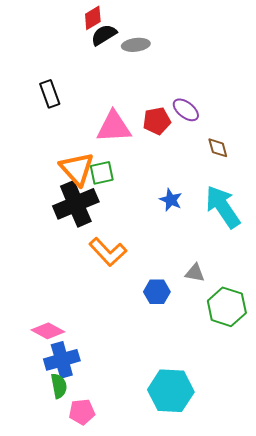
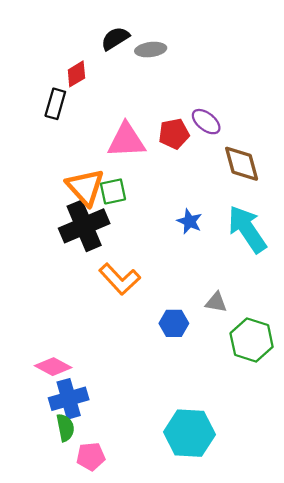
red diamond: (93, 18) -> (76, 74), moved
black rectangle: (50, 94) -> (55, 104), turned 36
brown diamond: (218, 148) -> (242, 164), size x1.6

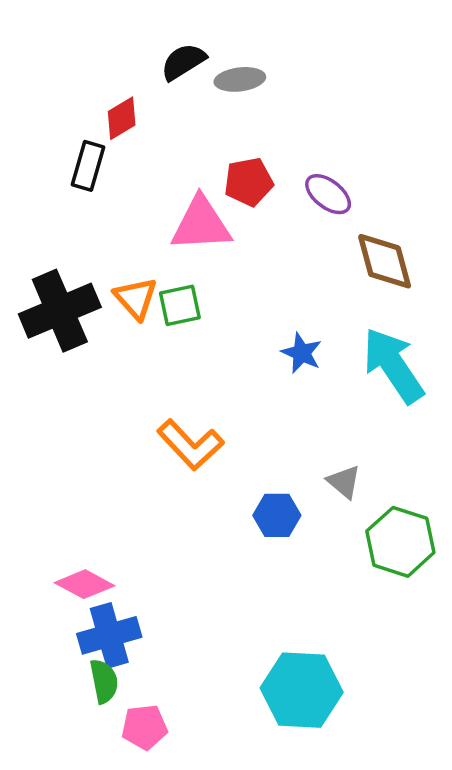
red pentagon: (174, 134) -> (249, 182), moved
orange triangle: (85, 187) -> (136, 298), size x0.7
black cross: (84, 226) -> (60, 311), moved
gray triangle: (216, 302) -> (344, 482), turned 30

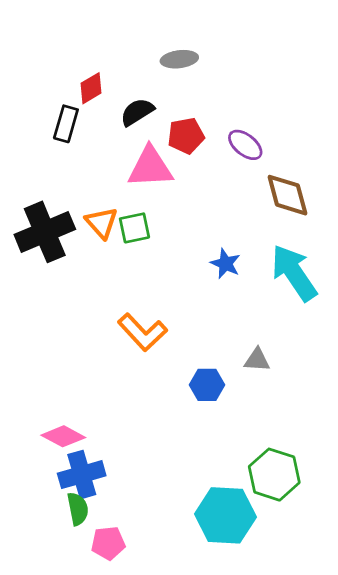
black semicircle: (183, 62) -> (137, 112), moved
gray triangle: (344, 482) -> (257, 360), turned -36
green hexagon: (400, 542) -> (274, 475), moved

